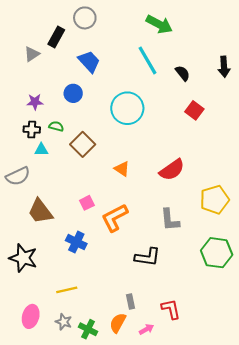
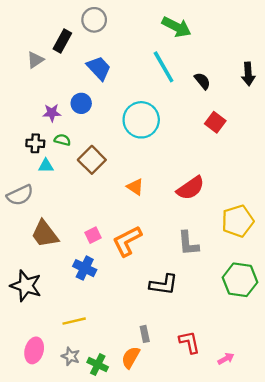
purple star: (35, 102) -> (52, 113), moved
pink square: (87, 203) -> (93, 235), moved
pink arrow: (146, 329) -> (226, 359), moved

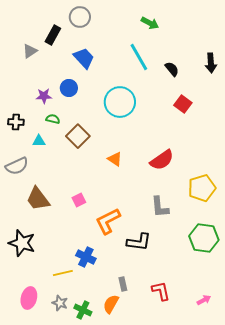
green arrow: (176, 27) -> (150, 23), size x0.7
black cross: (35, 143) -> (16, 122), moved
orange L-shape: (127, 241) -> (108, 221), moved
blue cross: (85, 268) -> (86, 257), moved
pink arrow: (226, 359) -> (204, 300), moved

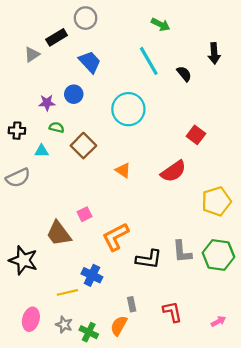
black rectangle: (53, 35) -> (57, 37), turned 30
black arrow: (211, 63) -> (214, 53), moved
red square: (183, 104) -> (196, 135), moved
brown trapezoid: (38, 199) -> (59, 233), moved
gray L-shape: (160, 207) -> (182, 252), moved

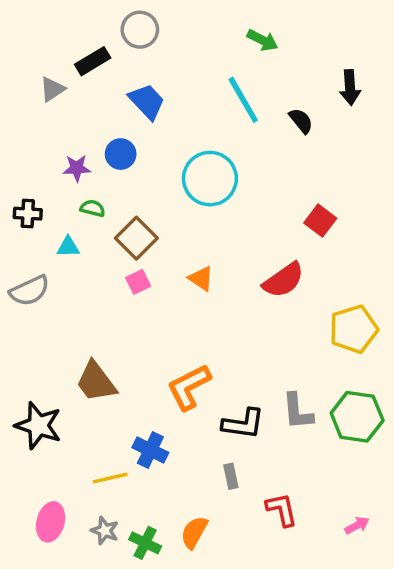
pink square: (84, 214) -> (138, 282), moved
gray rectangle: (132, 304) -> (231, 476), moved

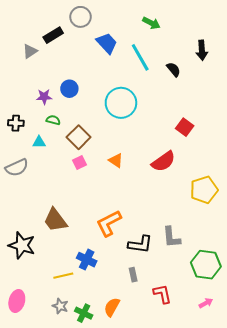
blue trapezoid: (147, 101) -> (107, 43), moved
green hexagon: (357, 417) -> (206, 265), moved
pink ellipse: (51, 522) -> (17, 301), moved

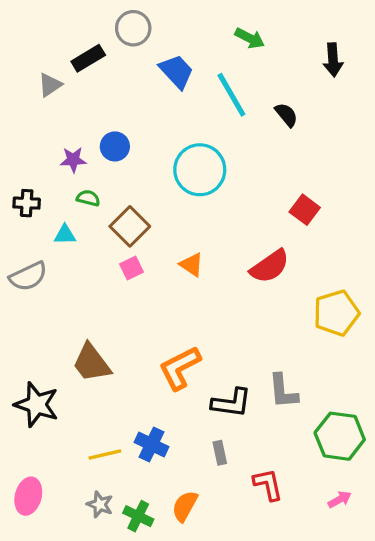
black arrow: (202, 50) -> (333, 60), moved
blue cross: (87, 260) -> (152, 445), moved

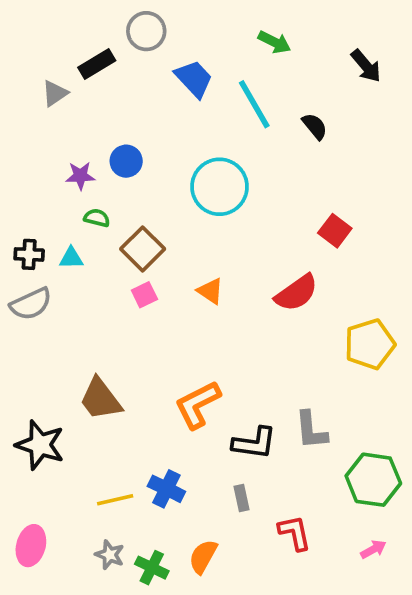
black arrow: (333, 60) -> (366, 66), turned -36
black cross: (27, 203) -> (29, 254), moved

